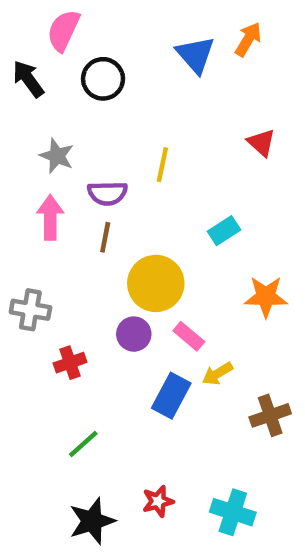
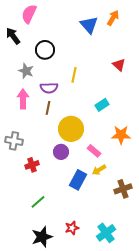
black circle: (103, 79) -> (45, 50), moved
pink rectangle: (189, 336) -> (94, 151), moved
cyan cross: (233, 512) -> (106, 233), turned 36

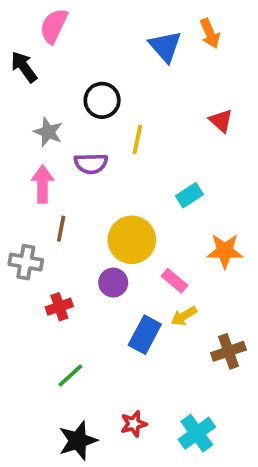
orange arrow: (113, 18) -> (210, 33), turned 126
black circle: (45, 50) -> (102, 100), moved
brown line: (48, 108) -> (61, 229), moved

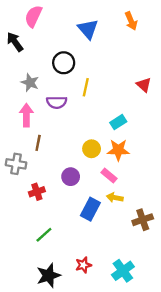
blue triangle: (165, 46) -> (88, 29), moved
red triangle: (221, 121) -> (144, 85), moved
yellow circle: (132, 240) -> (92, 149), moved, size x0.6
orange star: (225, 251) -> (118, 150), moved
yellow arrow: (184, 316) -> (115, 198), turned 42

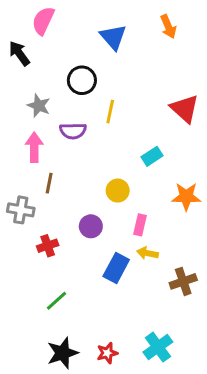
red triangle: (144, 85) -> (185, 109), size x1.5
orange star: (118, 150) -> (186, 197), moved
pink rectangle: (109, 175) -> (140, 225), turned 63
red star: (83, 265) -> (107, 353), moved

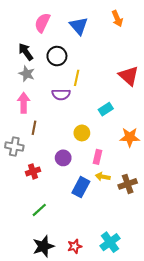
pink semicircle: (43, 21) -> (42, 23), moved
black arrow: (19, 53) -> (26, 52), moved
purple semicircle: (73, 131) -> (61, 95), moved
brown cross: (183, 281) -> (128, 184), moved

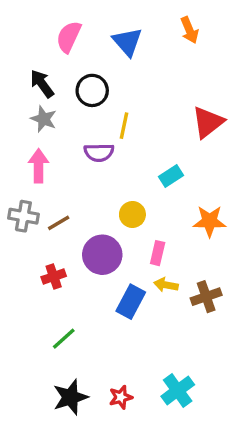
red triangle: (129, 76) -> (208, 122), turned 40
brown line: (34, 128) -> (59, 223), moved, turned 48
gray cross: (14, 146) -> (23, 216), moved
purple circle: (63, 158) -> (102, 255), size x1.5

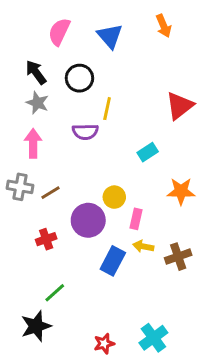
yellow circle: (132, 214) -> (114, 197), moved
black star: (70, 397) -> (36, 326), moved

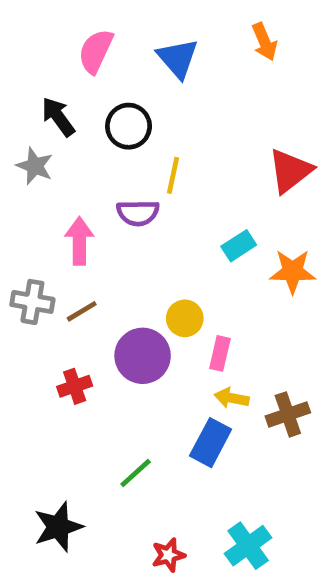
gray star: (37, 103) -> (35, 166), moved
pink arrow: (33, 143) -> (79, 241), moved
orange star: (181, 191) -> (293, 271), moved
blue rectangle: (113, 261) -> (211, 443), moved
green line: (55, 293) -> (136, 473), moved

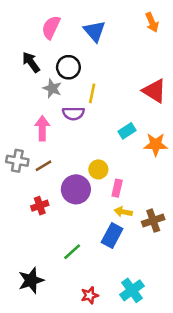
orange arrow: (264, 42) -> (152, 22), moved
gray star: (35, 166) -> (52, 88), moved
red triangle: (290, 171) -> (154, 91), turned -50

